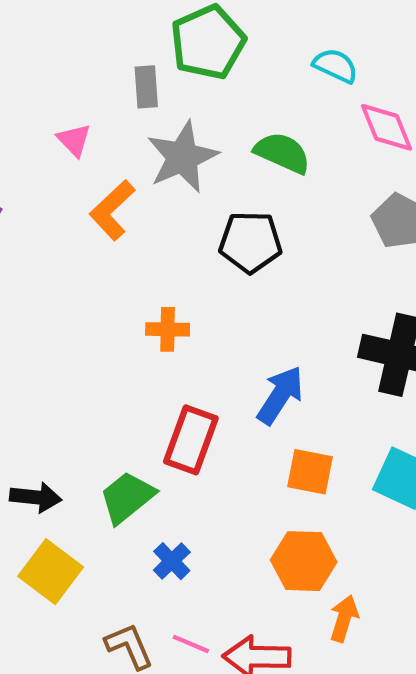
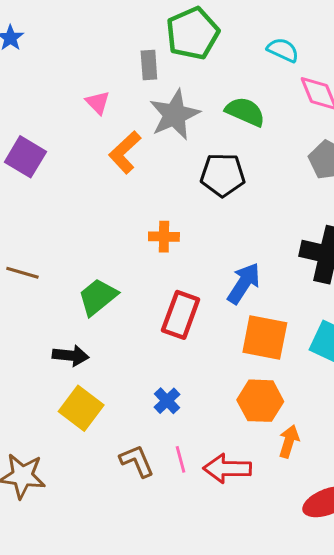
orange square: (310, 472) -> (265, 337), size x1.4
green trapezoid: (127, 497) -> (98, 297), moved
pink line: (191, 644) -> (181, 459), turned 52

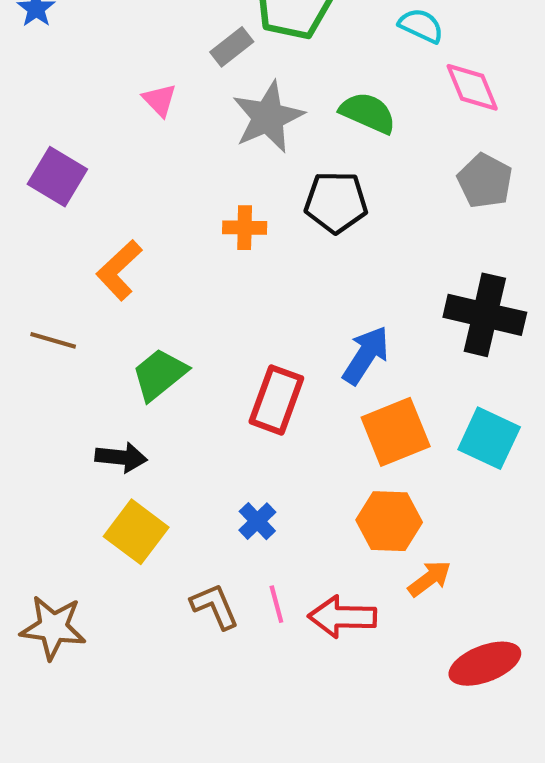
gray rectangle: (149, 65) -> (232, 47), turned 56
orange L-shape: (125, 152) -> (119, 270), moved
orange cross: (164, 237) -> (245, 228), moved
orange square: (265, 337) -> (396, 432), turned -33
orange arrow: (289, 441) -> (430, 579), turned 36

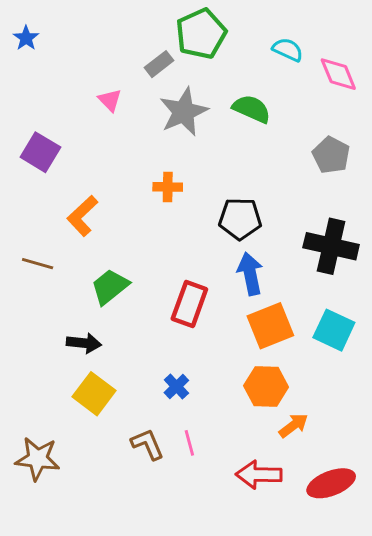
pink diamond: (472, 87) -> (338, 74), moved
black pentagon: (336, 202) -> (240, 219), moved
blue arrow: (366, 355) -> (250, 274), turned -45
red arrow: (342, 617) -> (259, 475), moved

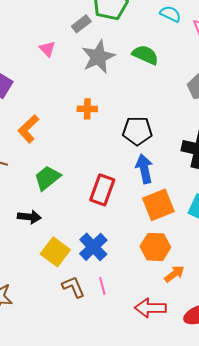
blue cross: (176, 386) -> (93, 247), size x1.6
yellow square: (94, 394) -> (55, 252), moved

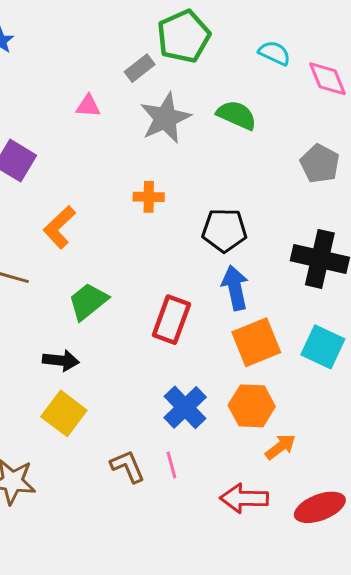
pink triangle: (47, 49) -> (88, 106), turned -42
blue cross: (93, 247) -> (185, 407), moved
yellow square: (55, 252) -> (64, 413), moved

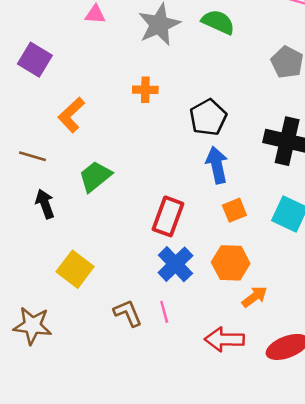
black pentagon: (224, 230) -> (208, 117), turned -30
red rectangle: (171, 320) -> (168, 216), moved
orange square: (256, 342) -> (234, 210), size x0.6
black arrow: (61, 360) -> (45, 204), moved, turned -116

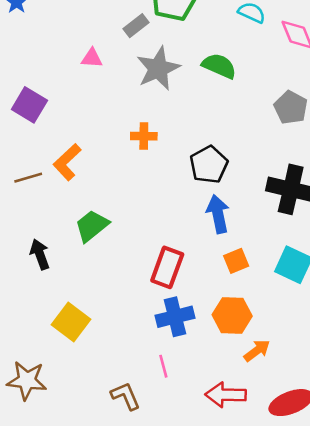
brown line: (32, 156) -> (28, 178), moved, turned -32
blue cross: (175, 264) -> (175, 317), turned 30
brown L-shape: (128, 313) -> (126, 396), moved

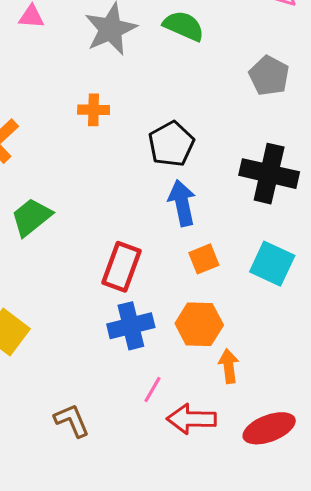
orange arrow: (257, 351) -> (229, 366), turned -60
pink line: (163, 366) -> (153, 389), moved, turned 45

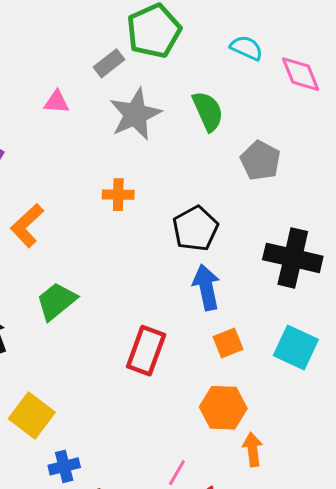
green semicircle: (184, 26) -> (208, 111), turned 42
gray pentagon: (269, 76) -> (260, 161), moved
blue cross: (131, 326) -> (64, 466), moved, size x0.7

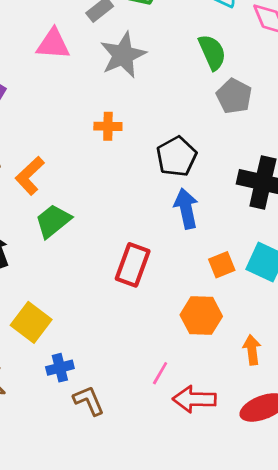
pink triangle: (56, 102) -> (53, 44), size x1.5
green semicircle: (208, 111) -> (212, 52), moved
orange L-shape: (27, 226) -> (30, 176), moved
orange square: (228, 343) -> (222, 265), moved
orange arrow: (253, 449) -> (252, 350), moved

